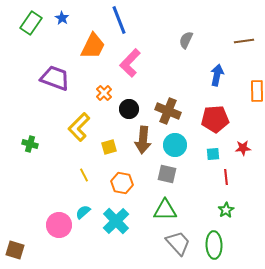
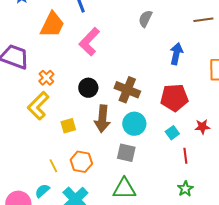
orange cross: (104, 93) -> (46, 78), moved
cyan square: (213, 154) -> (172, 133), turned -32
yellow line: (84, 175) -> (53, 166), moved

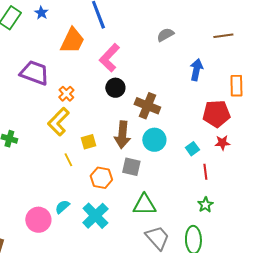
gray semicircle: (145, 19) -> (165, 35), turned 36
black circle: (88, 88) -> (115, 88), moved
red pentagon: (174, 98) -> (216, 114), moved
gray square: (126, 153) -> (131, 167), moved
yellow line: (53, 166) -> (68, 160), moved

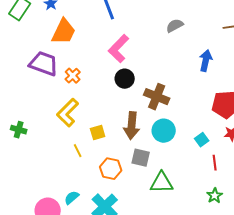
orange trapezoid: (72, 41) -> (64, 32), moved
orange cross: (66, 94) -> (73, 76), moved
green triangle: (144, 205) -> (162, 183), moved

